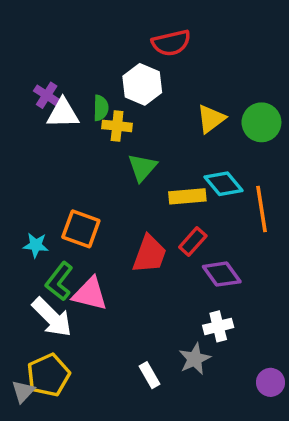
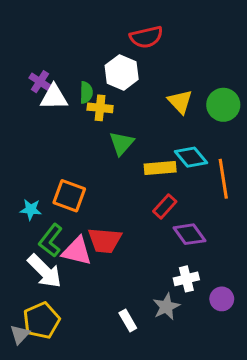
yellow triangle: (211, 119) -> (180, 102), turned -36
red trapezoid: (150, 254) -> (105, 240), moved, turned 75
purple circle: (270, 382) -> (222, 299), moved

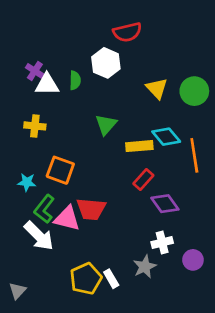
yellow cross: (100, 108) -> (35, 126), moved
yellow pentagon: (41, 320) -> (86, 279), moved

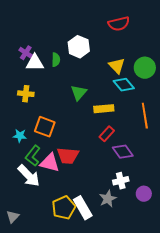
red semicircle: (127, 32) -> (119, 24), moved
cyan diamond: (166, 137) -> (124, 85), moved
white rectangle: (111, 279) -> (83, 208), size x1.6

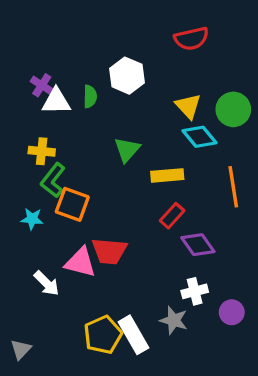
green L-shape: (33, 156) -> (53, 180), moved
white arrow: (29, 176) -> (47, 283), size x0.7
gray star: (108, 199) -> (174, 320), turned -30

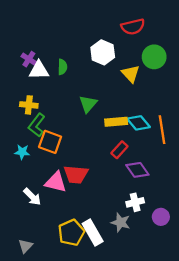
white hexagon: (127, 76) -> (103, 52), moved
green circle: (233, 109) -> (154, 57), moved
cyan diamond: (199, 137) -> (138, 123), moved
gray triangle: (21, 349) -> (25, 246), moved

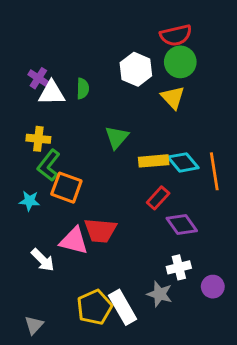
green circle: (154, 57) -> (180, 62), moved

